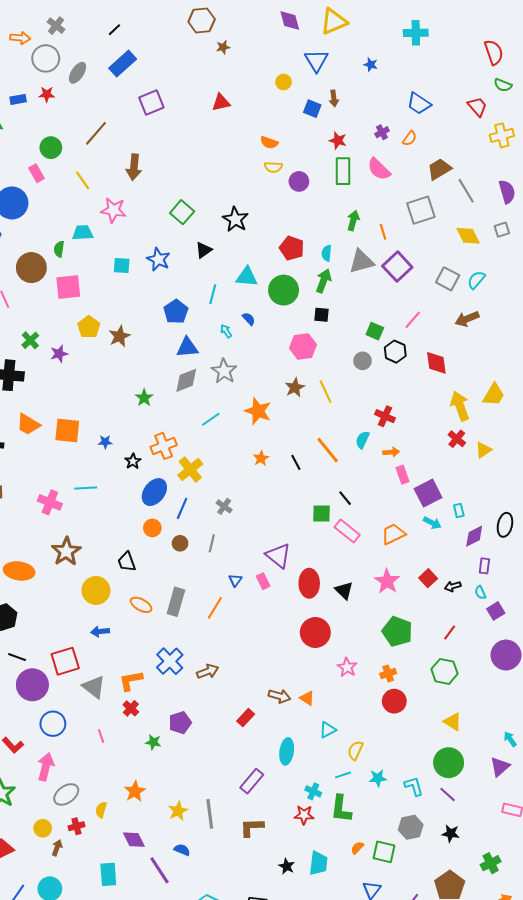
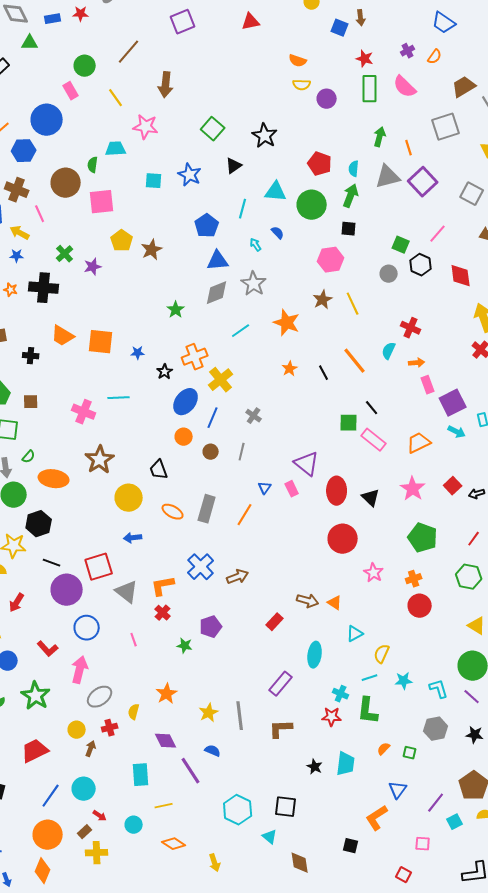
green square: (384, 852) -> (410, 753), size x0.6

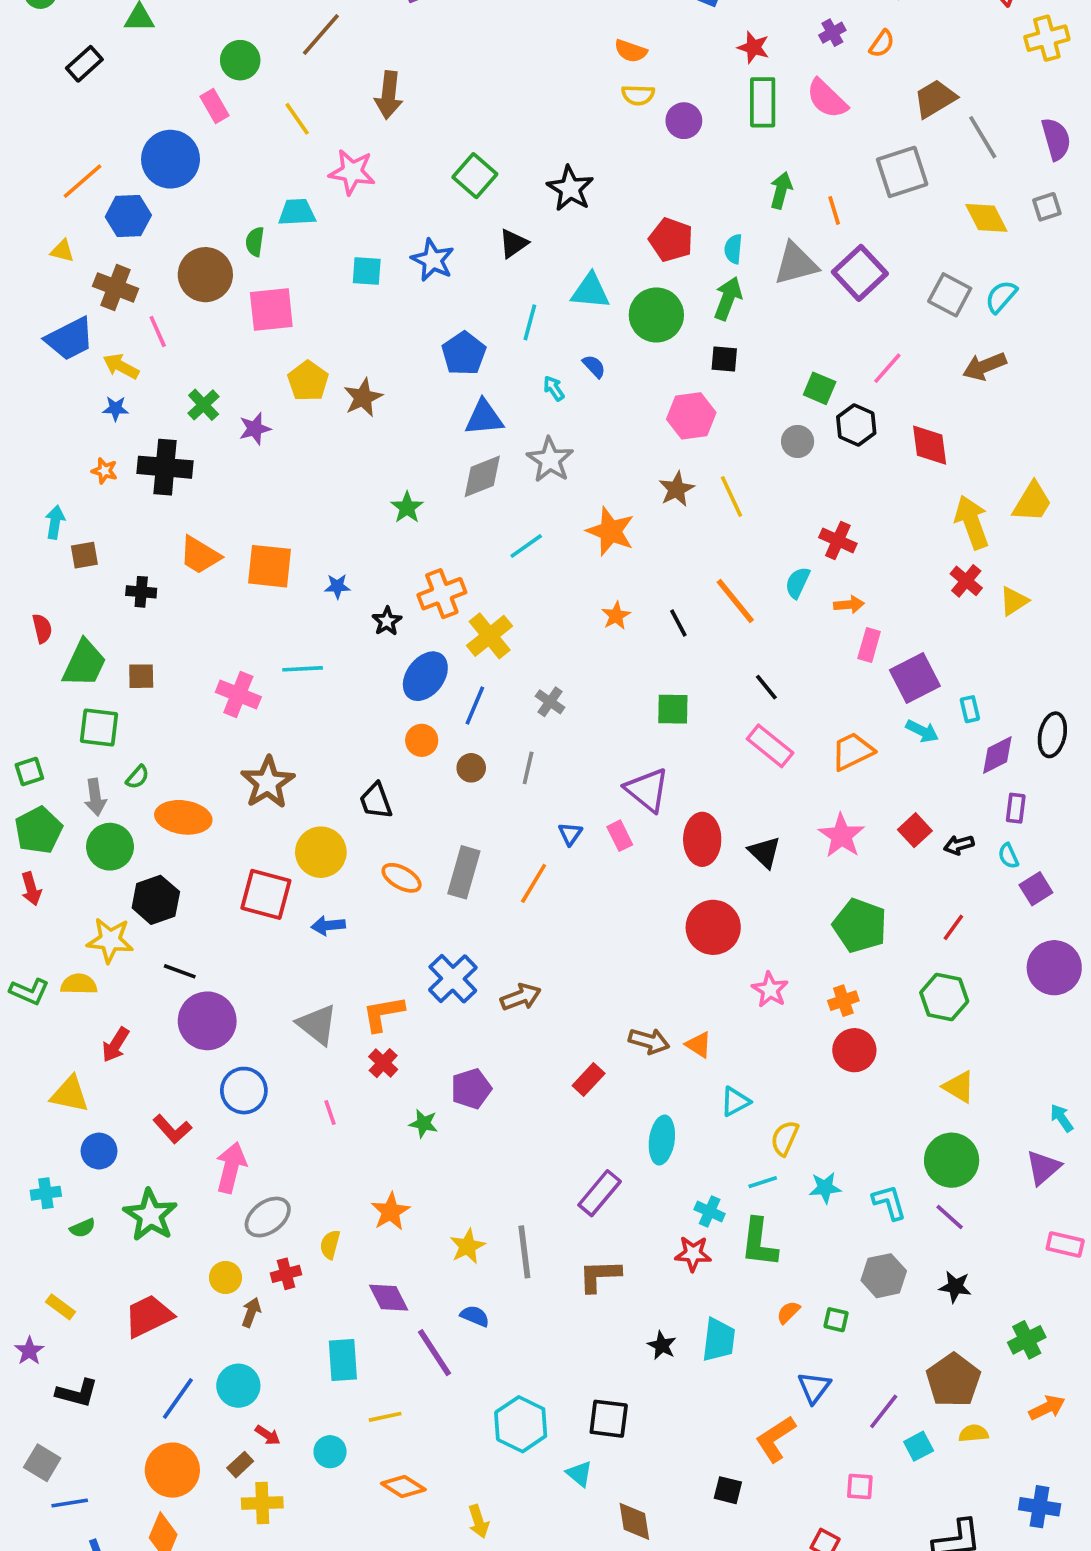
pink rectangle: (428, 385) -> (869, 645), turned 36
green square: (349, 423) -> (673, 709), moved
red square: (99, 567) -> (266, 894), moved, turned 32

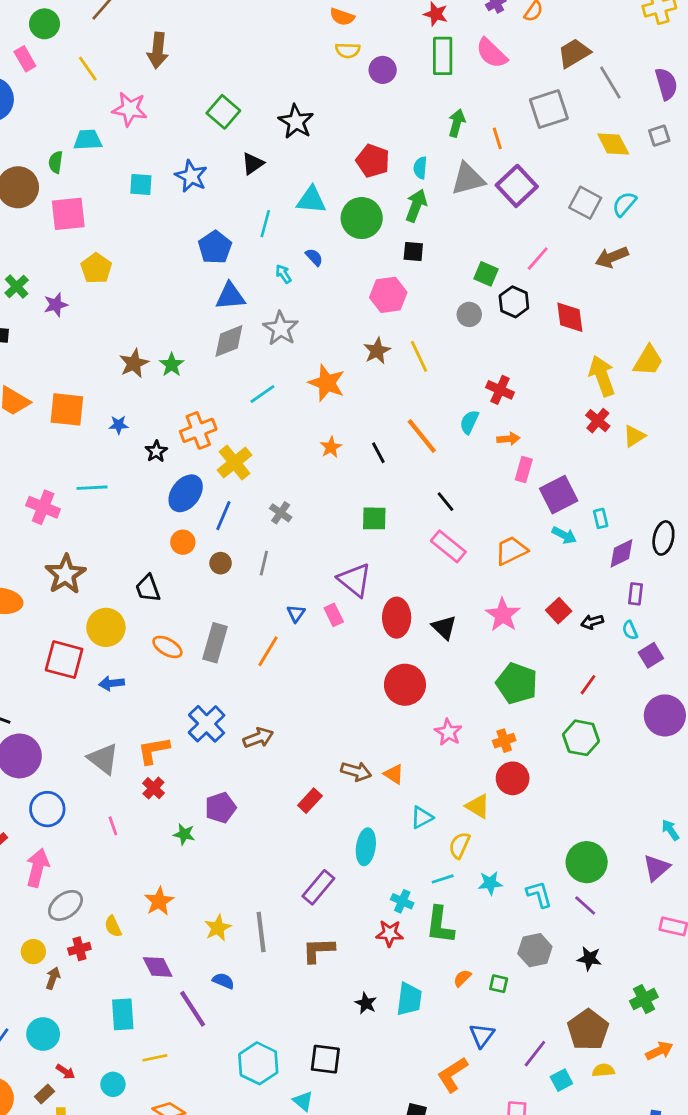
brown star: (363, 397) -> (134, 363), moved
yellow triangle: (959, 1087) -> (478, 806), moved
yellow semicircle: (330, 1245) -> (113, 926), turned -40

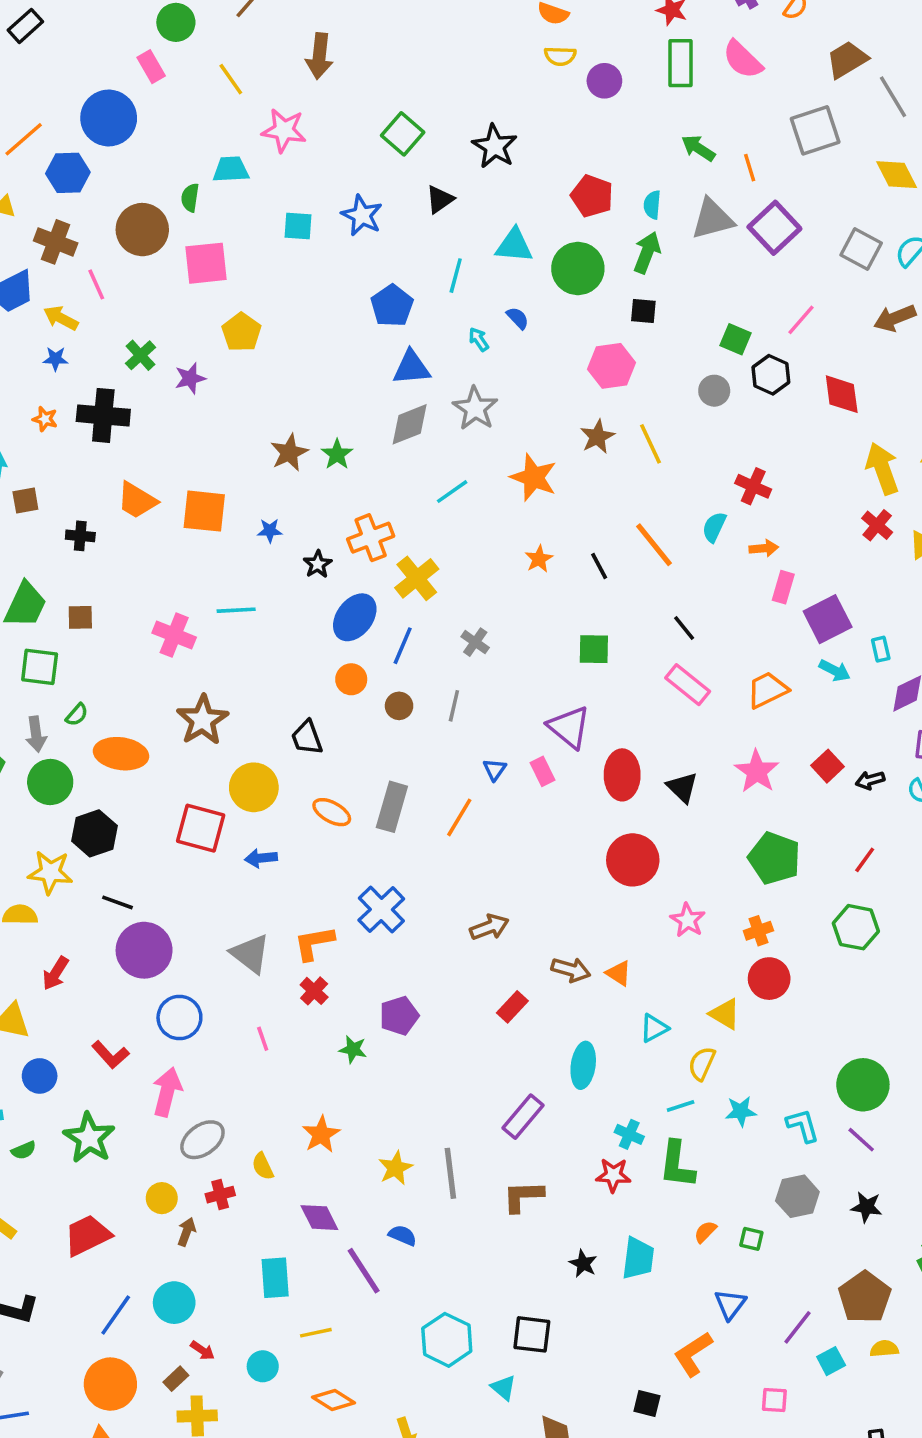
green arrow: (457, 123) -> (698, 148), turned -72
brown arrow: (258, 738) -> (489, 927), moved

